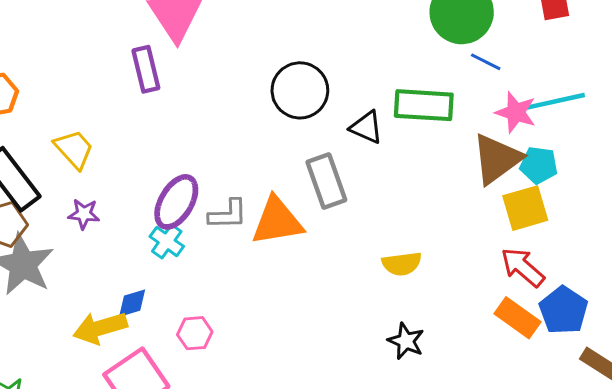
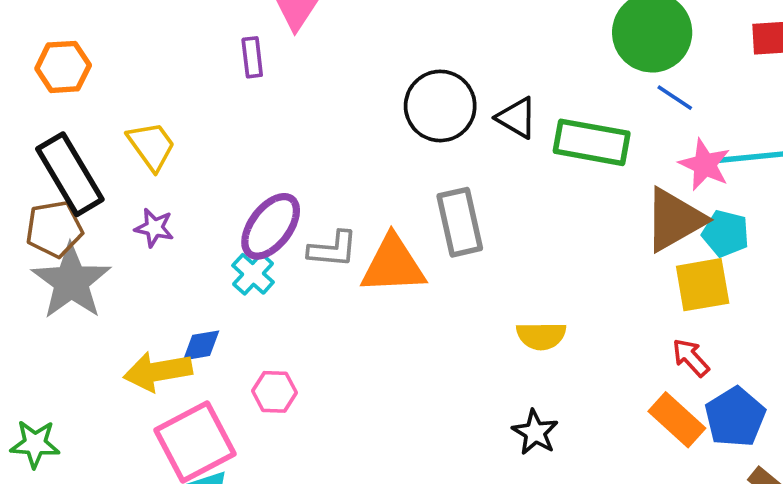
purple rectangle: (146, 69) -> (252, 57), size x0.7
black triangle: (366, 127) -> (517, 118), moved
red arrow: (523, 267) -> (691, 358), size x0.7

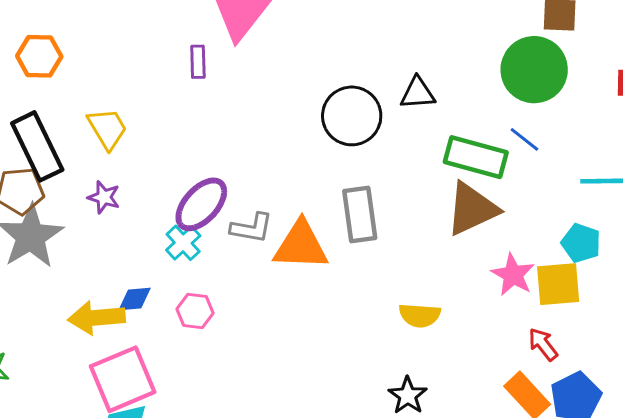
blue line: (675, 98) -> (524, 139), moved
black triangle: (517, 118) -> (418, 93), moved, turned -39
pink star: (705, 165) -> (513, 275), moved
brown triangle: (674, 220) -> (472, 209), moved
pink hexagon: (274, 392) -> (195, 311), moved

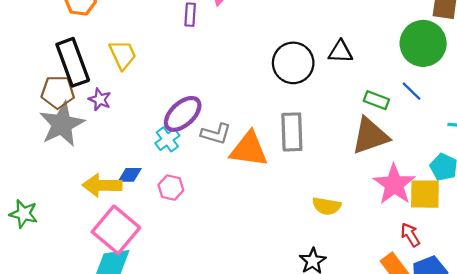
green rectangle: (476, 157) -> (376, 100), size x0.6
purple star: (104, 197) -> (100, 99), moved
pink star: (513, 275) -> (394, 184), size x1.4
pink square: (123, 379) -> (116, 230), turned -33

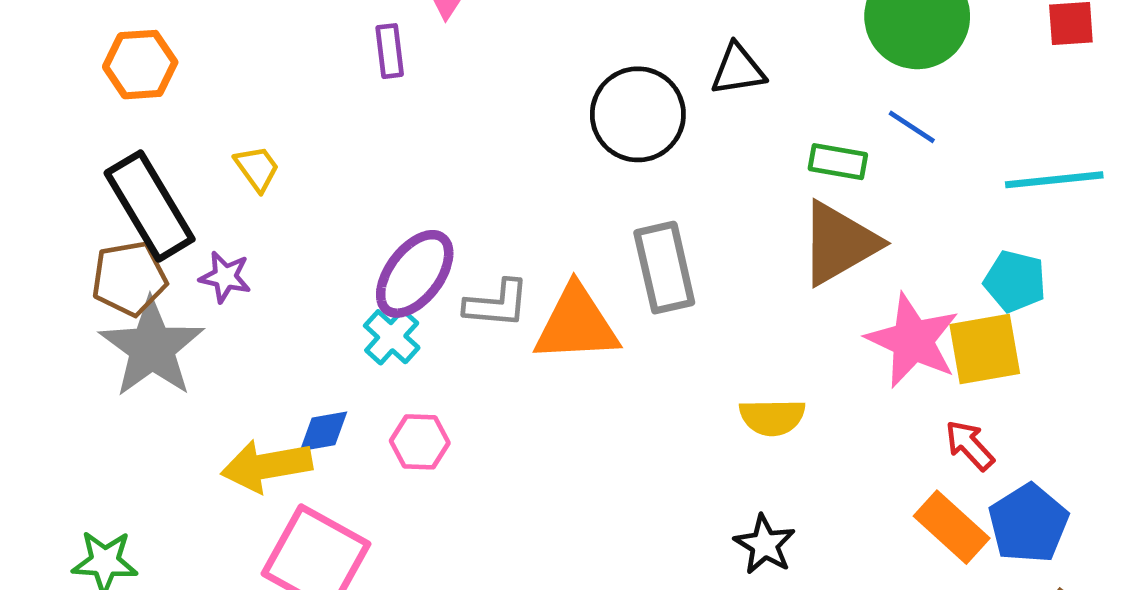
yellow trapezoid: (123, 55) -> (257, 168), size x0.7

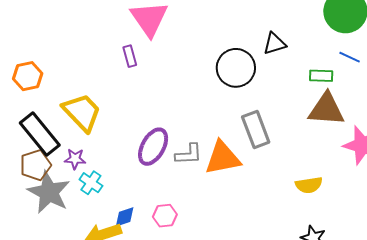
yellow trapezoid: (257, 168) -> (82, 112), size x2.0
brown triangle: (839, 243) -> (326, 109), turned 42
cyan cross: (392, 337) -> (91, 183), moved

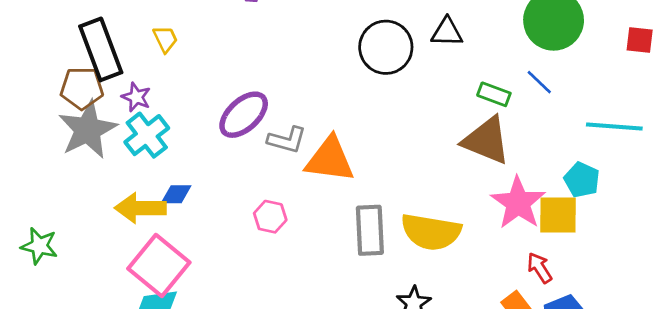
yellow trapezoid: (82, 112) -> (165, 39), size x0.5
gray rectangle: (256, 130) -> (370, 230), moved
cyan cross: (91, 183) -> (147, 135), size x1.4
yellow semicircle: (309, 185) -> (431, 232), size x1.6
pink hexagon: (165, 216) -> (270, 217), moved

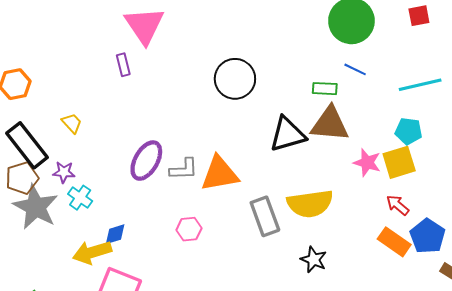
black triangle: (447, 32) -> (288, 134), moved, size x1.5
cyan cross: (147, 135) -> (80, 198), size x0.7
pink star: (518, 203) -> (367, 163), size x0.7

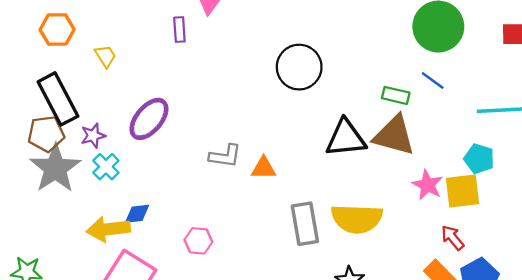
yellow trapezoid: (72, 123) -> (105, 56), moved
purple ellipse: (146, 161) -> (149, 119), moved
purple star: (64, 172) -> (93, 136), turned -30
orange triangle: (220, 174) -> (264, 168), size x0.6
pink hexagon: (189, 229) -> (198, 241), moved

